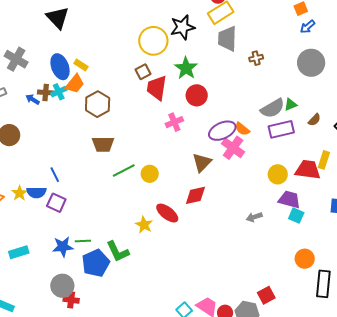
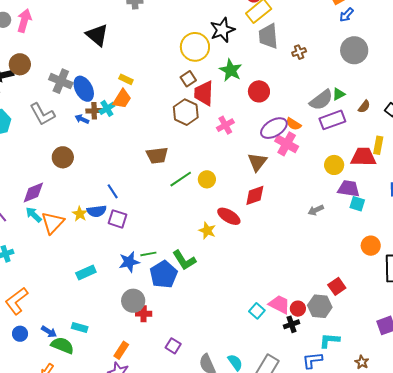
blue ellipse: (60, 67) -> (84, 89), moved
red circle: (197, 95) -> (259, 91), moved
brown hexagon: (98, 104) -> (186, 112), moved

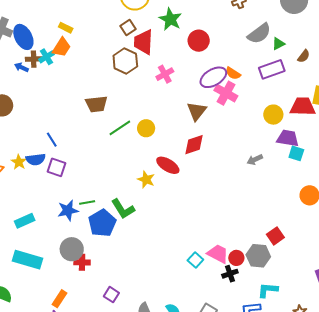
gray semicircle: (321, 100) -> (259, 34), moved
cyan rectangle: (80, 327) -> (28, 260), moved, size x1.8

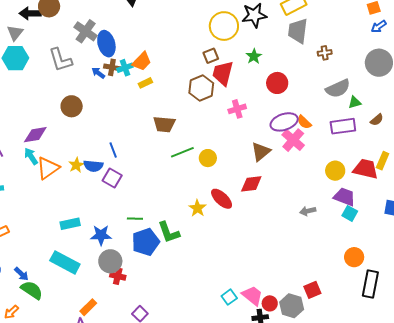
green star: (170, 19) -> (254, 56), size x0.7
yellow rectangle: (66, 28) -> (145, 83), moved, turned -64
blue star: (68, 210) -> (101, 235), moved

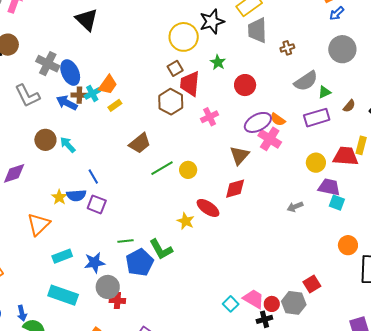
blue arrow: (98, 73) -> (67, 103), size x1.5
brown trapezoid: (164, 124) -> (140, 143), turned -35
cyan arrow: (31, 156) -> (68, 145), moved
orange triangle: (48, 168) -> (39, 224), moved
blue arrow: (21, 274) -> (22, 313), turned 42

